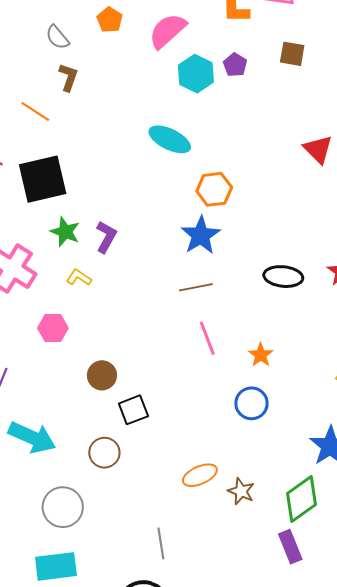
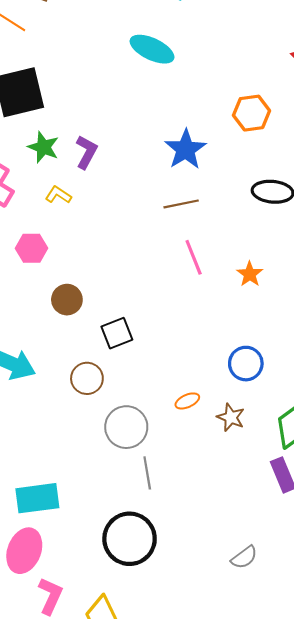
orange hexagon: (214, 189) -> (252, 113), moved
brown circle: (102, 375) -> (67, 300), moved
blue circle: (251, 403) -> (246, 364), moved
orange ellipse: (200, 475) -> (187, 401), size x0.7
gray circle: (63, 507) -> (126, 427), moved

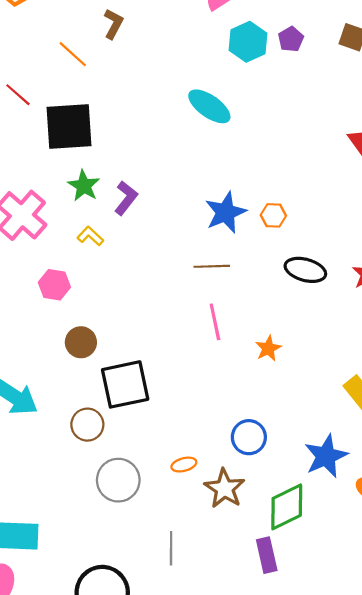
orange hexagon: (252, 113) -> (273, 215), moved, size x0.7
black square: (117, 333) -> (125, 384), size x1.6
brown star: (231, 417) -> (225, 488), size x1.4
gray line: (147, 473) -> (171, 548), moved

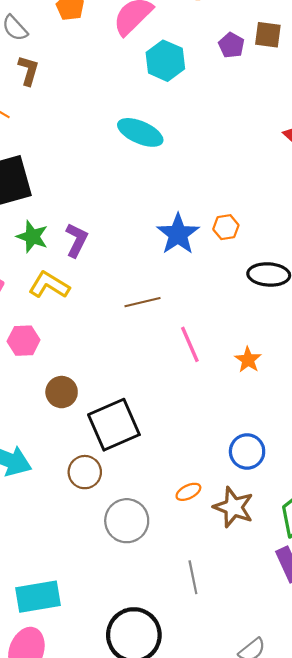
purple pentagon: (291, 39) -> (231, 45), moved
yellow L-shape: (90, 236) -> (49, 285), size x1.5
brown line: (212, 266) -> (142, 302), moved

